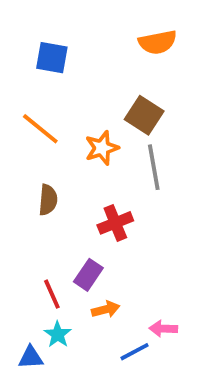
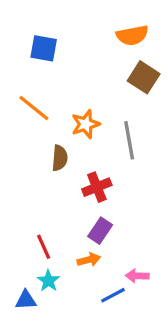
brown square: (144, 115) -> (144, 77), moved
brown semicircle: (48, 200) -> (60, 158), moved
purple rectangle: (88, 275) -> (100, 231), moved

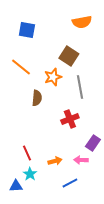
brown square: (144, 77) -> (69, 56), moved
red cross: (97, 187) -> (70, 119), moved
purple rectangle: (100, 231) -> (93, 143), moved
pink arrow: (137, 276) -> (81, 160), moved

